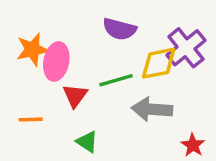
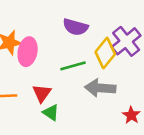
yellow diamond: (159, 63) -> (105, 53), turned -40
red triangle: (75, 96) -> (42, 93), moved

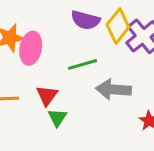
yellow diamond: (105, 53) -> (118, 26), moved
green triangle: (51, 113) -> (57, 118), turned 30

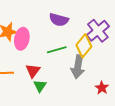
yellow diamond: (118, 26) -> (84, 46), moved
gray arrow: (114, 90) -> (78, 67), turned -85

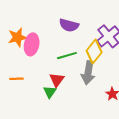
red triangle: (33, 71) -> (57, 80), moved

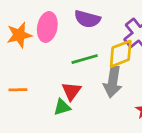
pink ellipse: (32, 44) -> (47, 27), moved
yellow diamond: (94, 51) -> (121, 54), turned 30
green triangle: (50, 92) -> (62, 107), turned 40

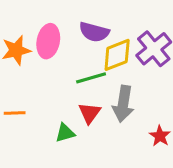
yellow diamond: (121, 54) -> (117, 55), moved
red triangle: (71, 91) -> (90, 113), moved

